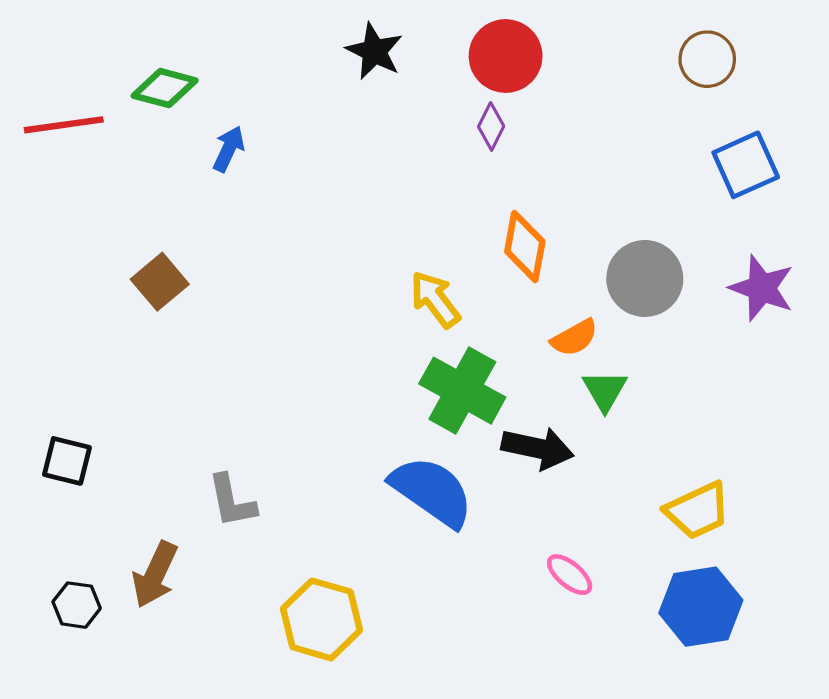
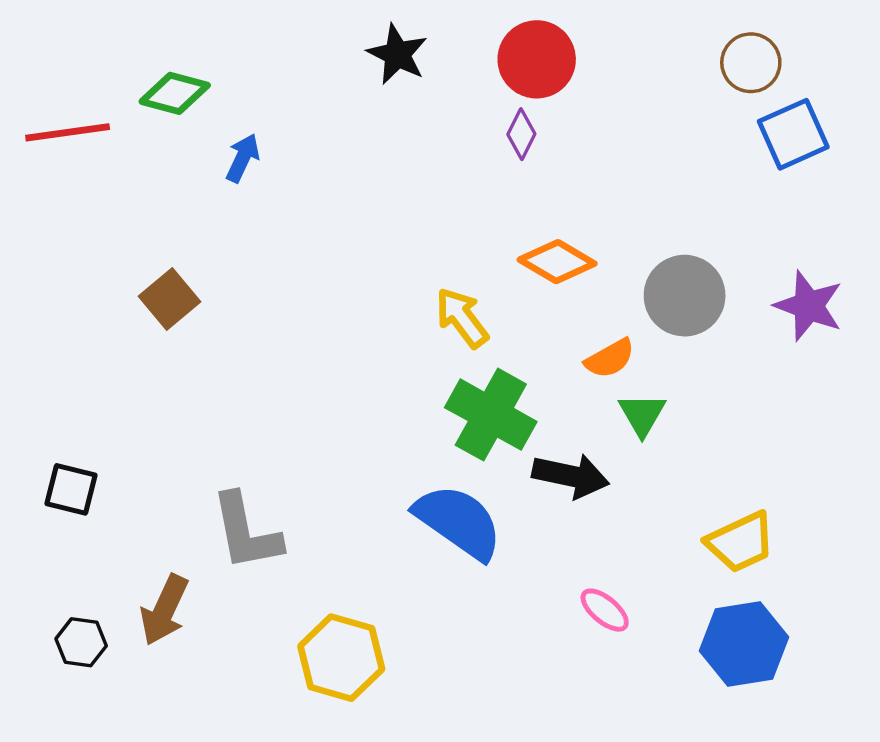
blue square: (746, 165) -> (793, 134), moved
orange diamond: (525, 246) -> (557, 262), turned -70
gray L-shape: (232, 501) -> (246, 532), size x1.4

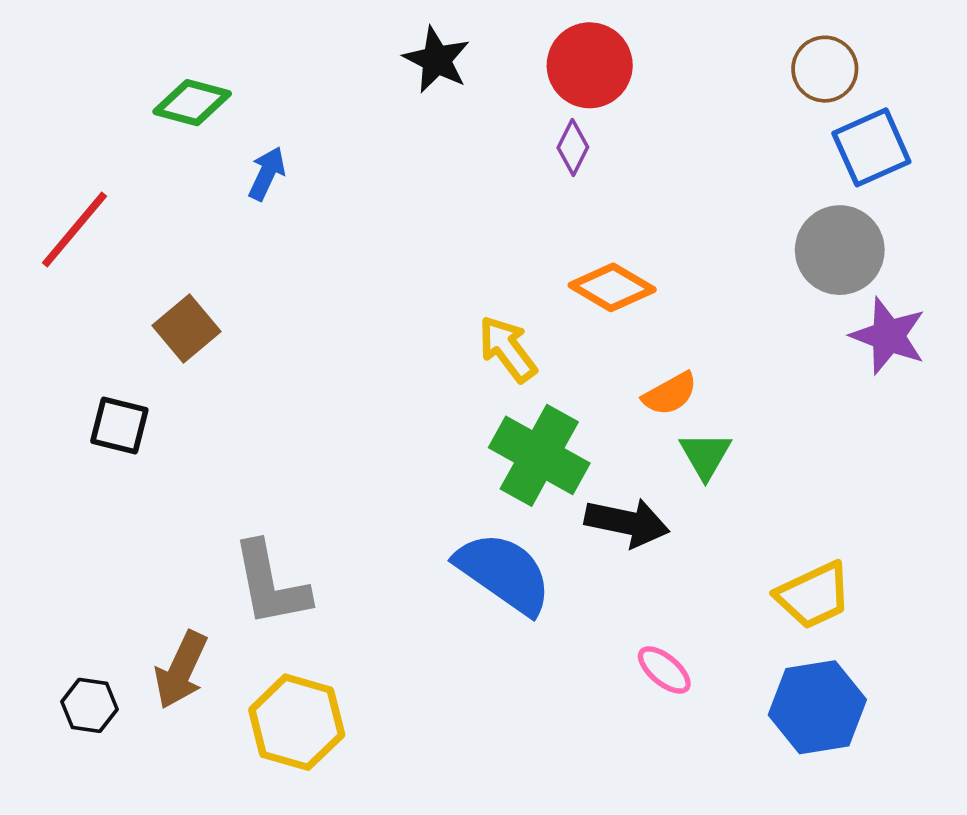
red line: (68, 132) -> (75, 230), moved, turned -42
gray circle: (685, 296) -> (840, 250), moved
black square: (71, 489) -> (119, 425), moved
yellow hexagon: (341, 658) -> (297, 722), moved

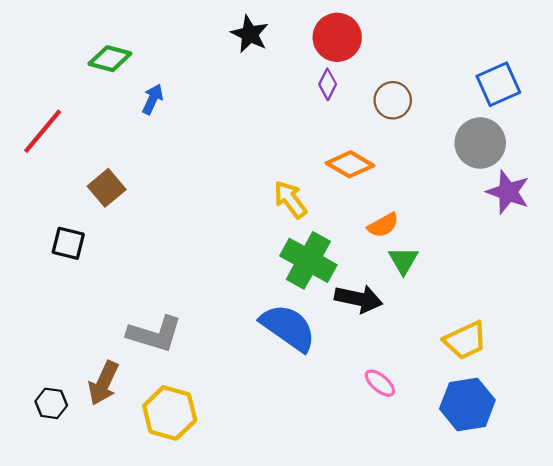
brown circle: (825, 69) -> (393, 100), moved
gray L-shape: (271, 584) -> (155, 334), turned -62

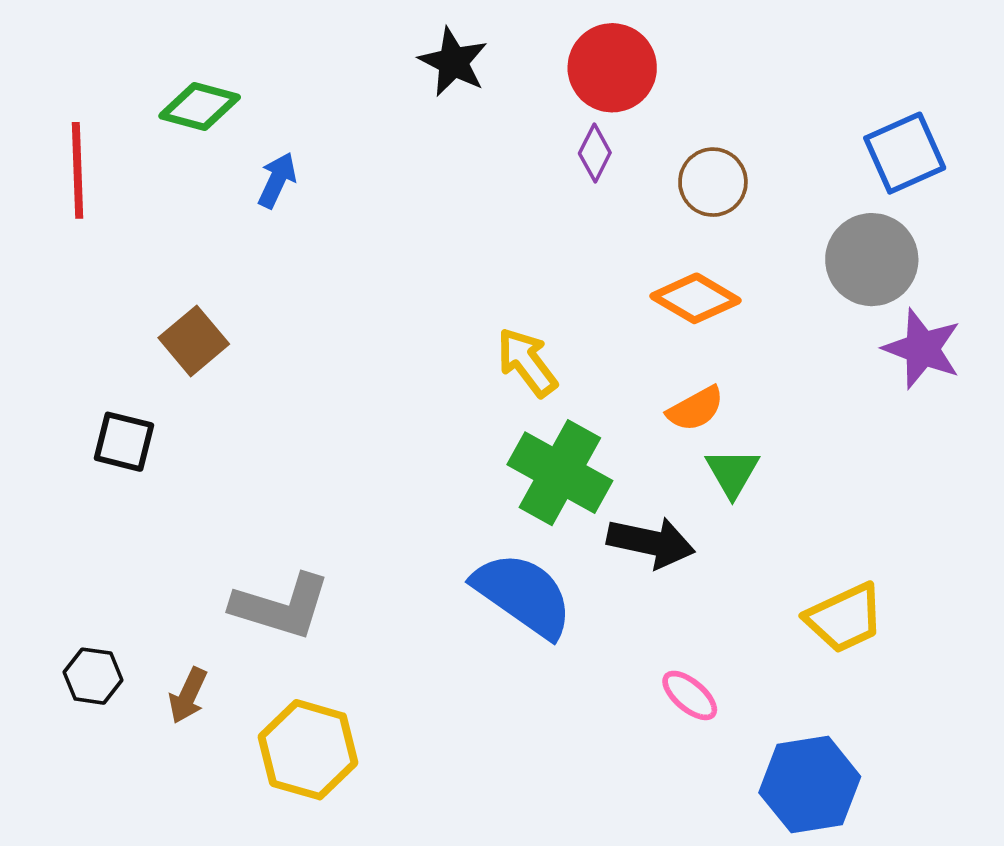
red line: (43, 131) -> (77, 170), moved, turned -42
orange diamond: (350, 164) -> (695, 298), moved
brown arrow: (103, 383) -> (188, 695), size x0.7
black hexagon: (51, 403) -> (93, 676), moved
blue hexagon: (467, 404) -> (810, 785), moved

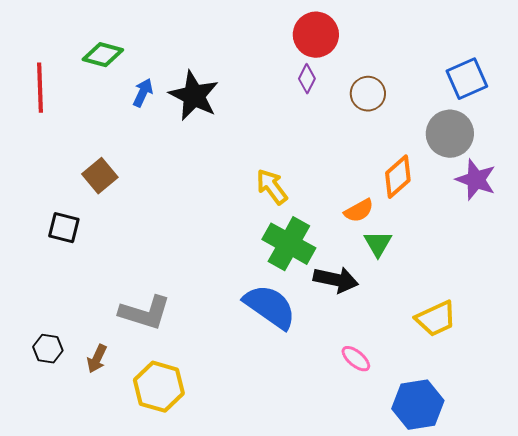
black star: (453, 62) -> (194, 96), moved, size x1.4
orange diamond: (695, 298) -> (398, 177), moved, turned -72

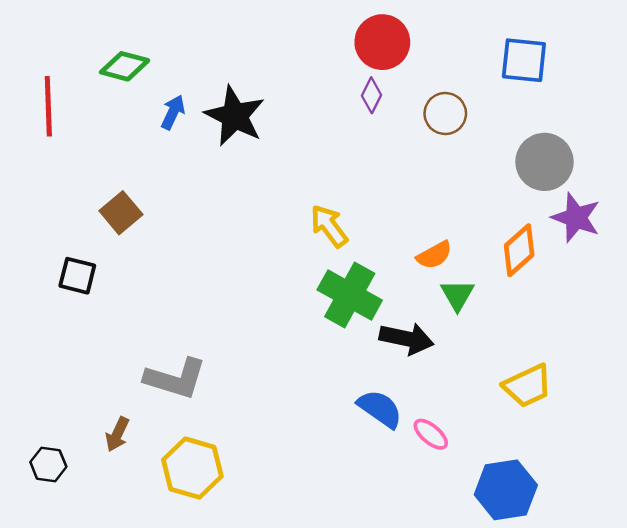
blue square: (467, 79) -> (524, 60), moved, turned 30
orange diamond: (398, 177) -> (519, 250), moved
blue semicircle: (270, 307) -> (380, 409), moved, size x0.7
black hexagon: (48, 349) -> (48, 464), moved

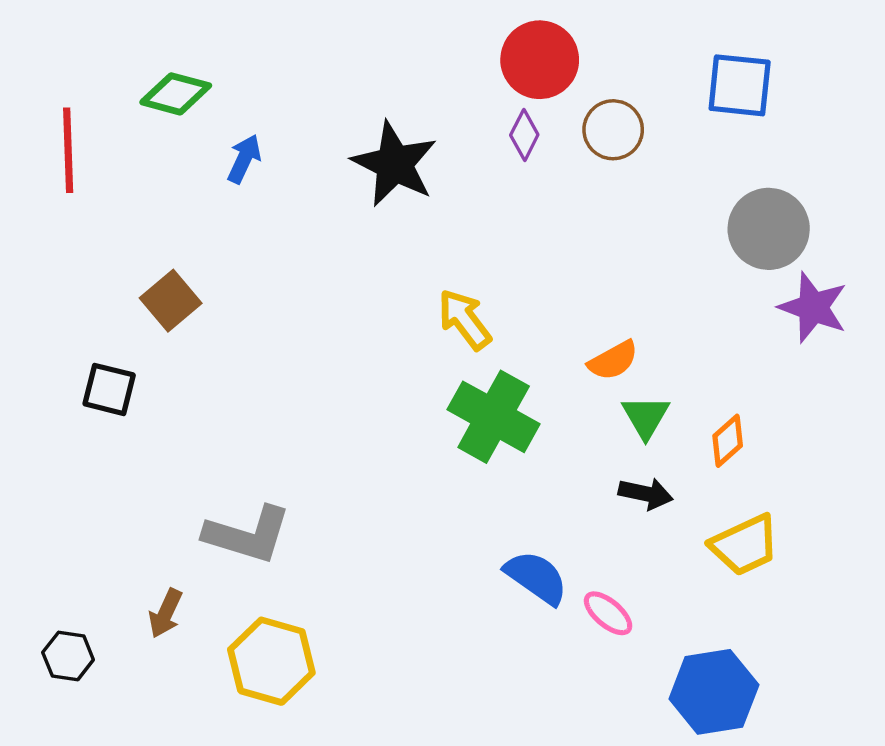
brown circle: (445, 113) -> (613, 130), moved
black star: (235, 116) -> (394, 164), moved
orange diamond: (519, 250) -> (728, 441), moved, size x0.7
black arrow: (407, 339) -> (646, 494), moved, size x0.7

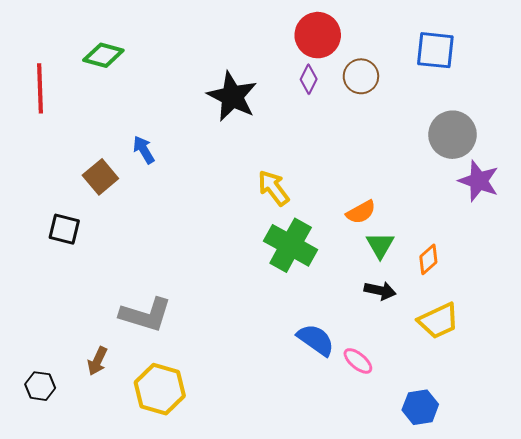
blue arrow: (244, 159) -> (144, 150), moved, turned -56
blue hexagon: (714, 692) -> (420, 407), size x0.7

